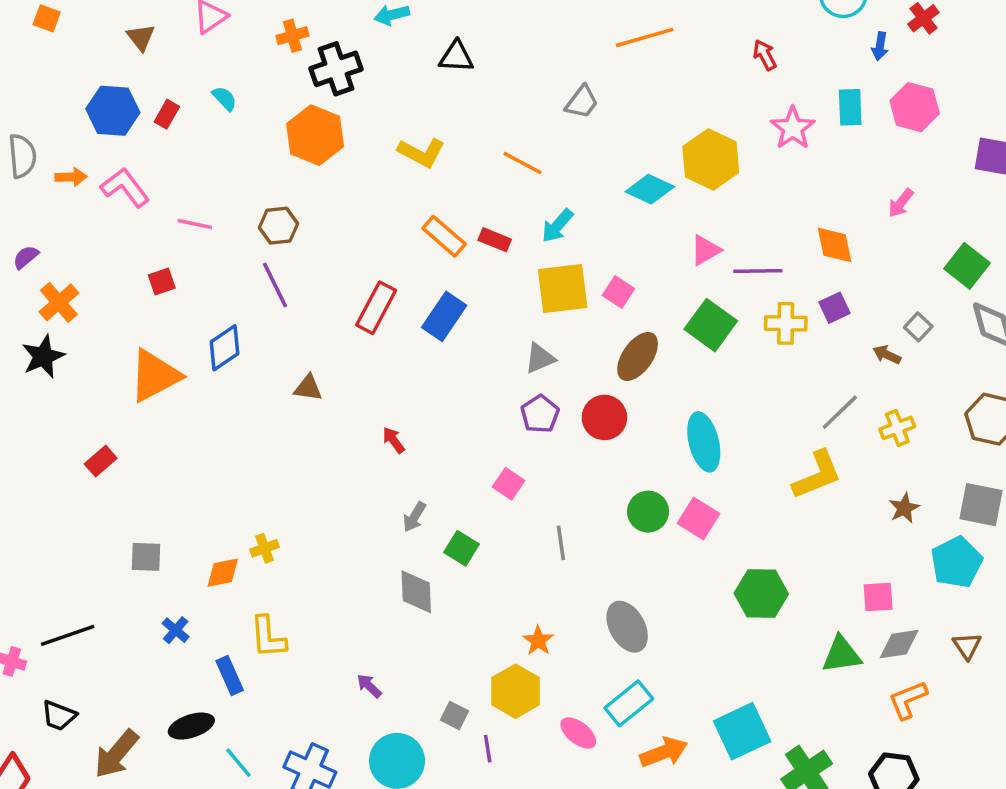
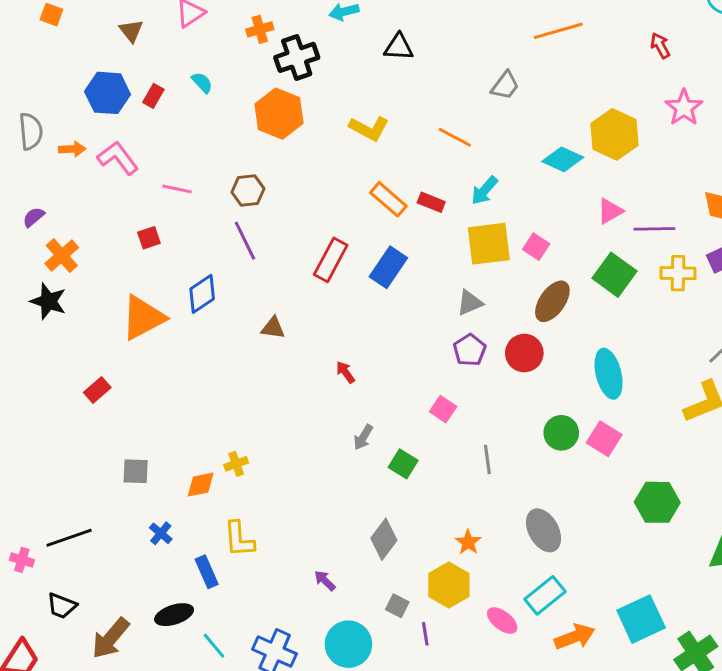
black star: (43, 356) -> (48, 301), turned -30
gray diamond: (416, 592) -> (384, 539), moved, turned 39

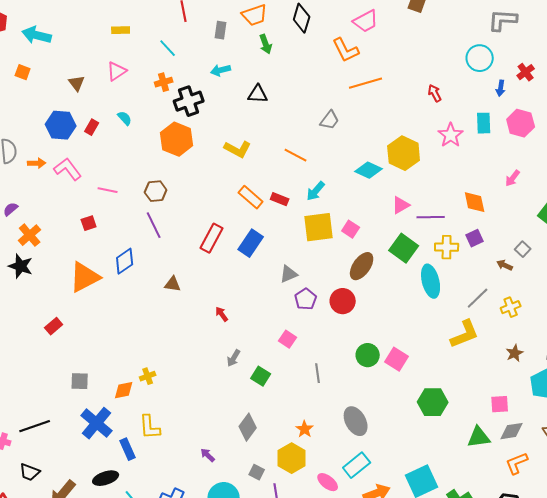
gray triangle: (470, 303) -> (289, 274), moved
cyan ellipse: (609, 374) -> (431, 281), moved
blue cross: (161, 533) -> (97, 423), size x2.0

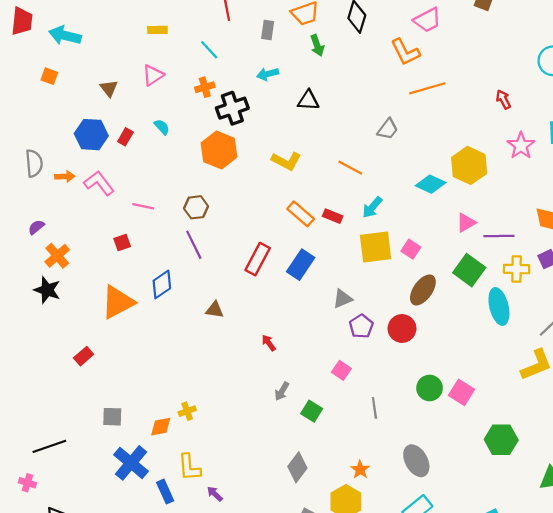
black line: (35, 426) -> (49, 446), moved
purple arrow: (208, 455) -> (215, 494), moved

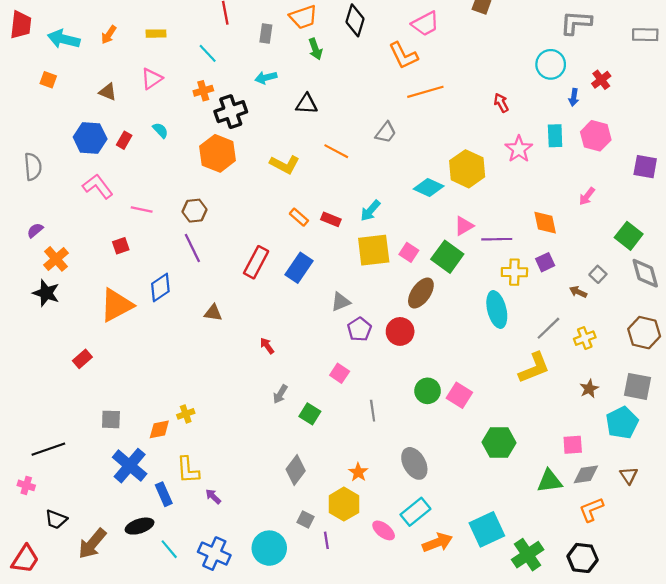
brown triangle: (109, 88) -> (108, 92), turned -30
orange line: (350, 168) -> (336, 151), moved
orange arrow: (65, 176) -> (109, 35), moved, turned 126
orange rectangle: (301, 214) -> (299, 217), size x0.7
green square: (469, 270) -> (447, 257), moved

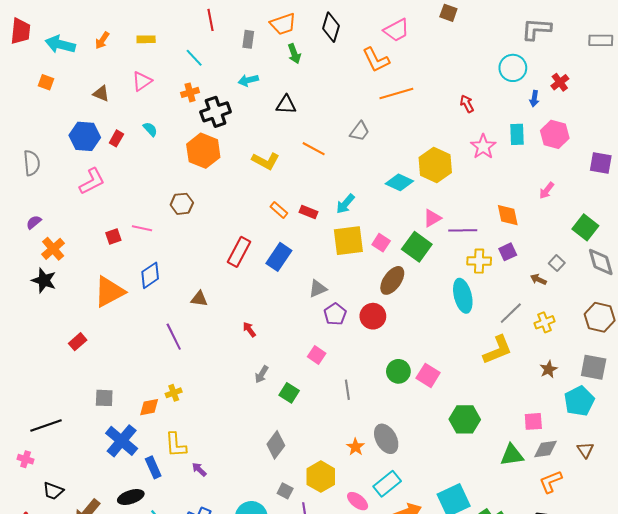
pink L-shape: (98, 186) -> (92, 181), turned 100
pink line: (142, 209) -> (142, 228), moved
purple line: (192, 248) -> (174, 337), moved
orange star: (358, 472) -> (356, 447), moved

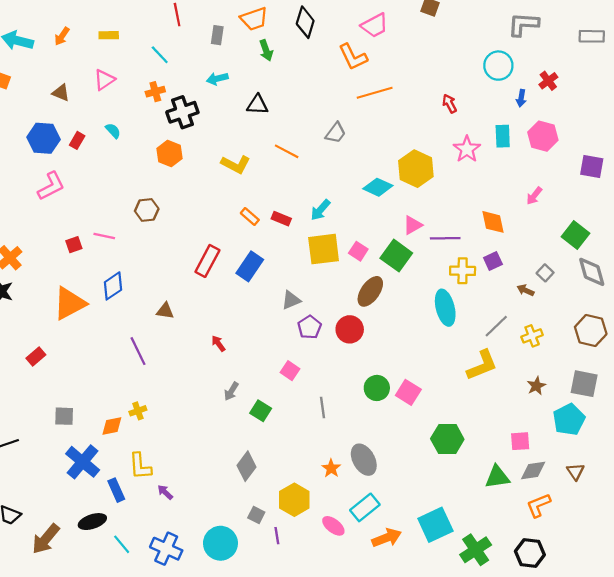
orange hexagon: (203, 151) -> (169, 154), size x0.7

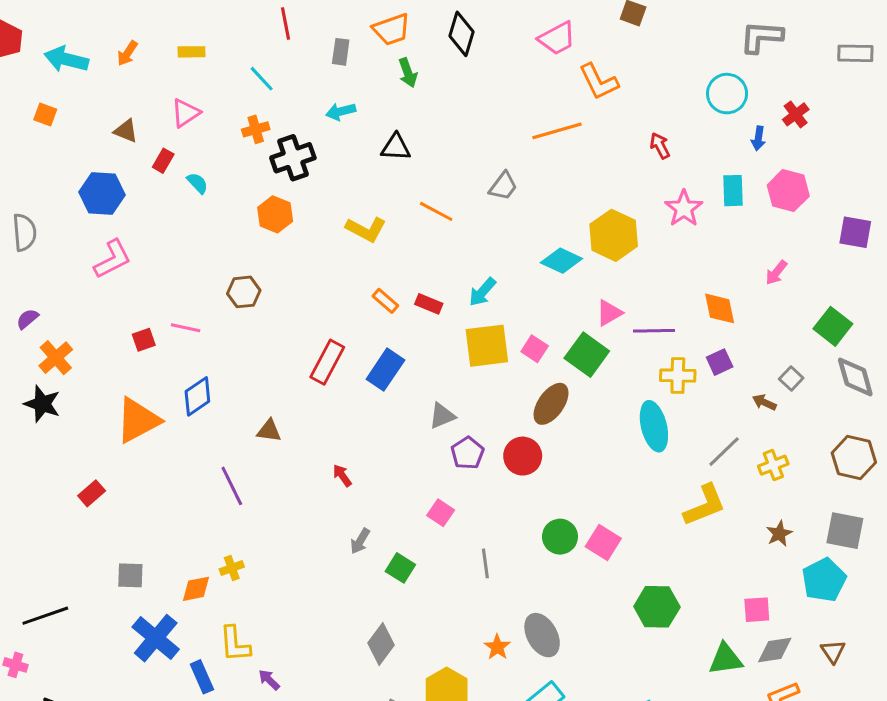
orange L-shape: (353, 57) -> (599, 82), moved
red rectangle: (77, 140) -> (163, 161), moved

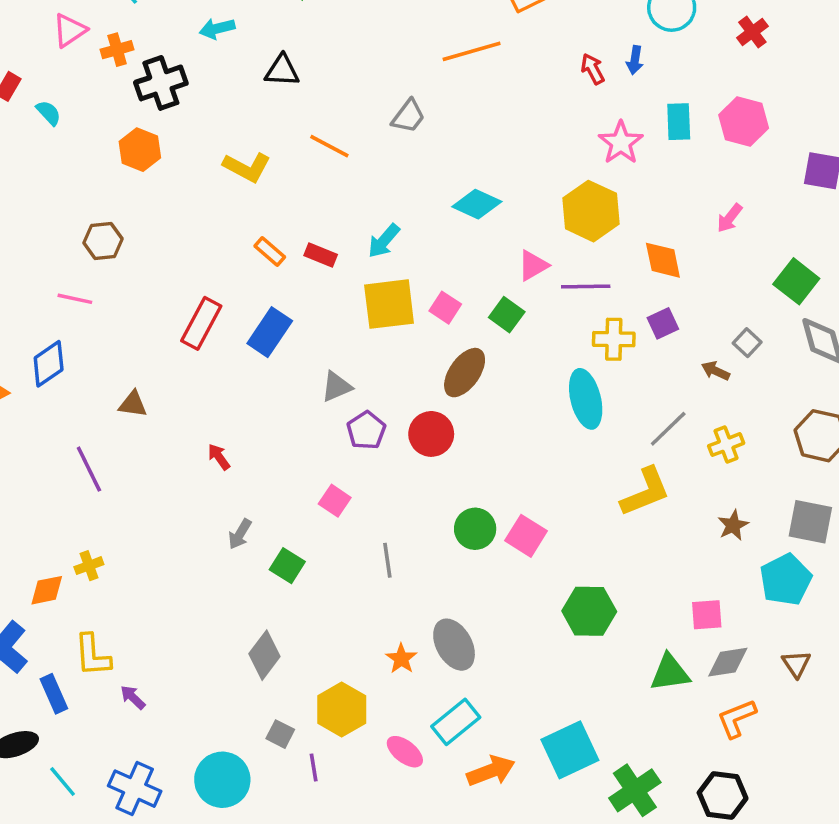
pink triangle: (186, 113) -> (70, 30), moved
blue arrow: (758, 138) -> (635, 60), moved
yellow hexagon: (614, 235) -> (591, 211), moved
pink line: (186, 328) -> (75, 299), moved
green square: (587, 355) -> (507, 315), size x0.7

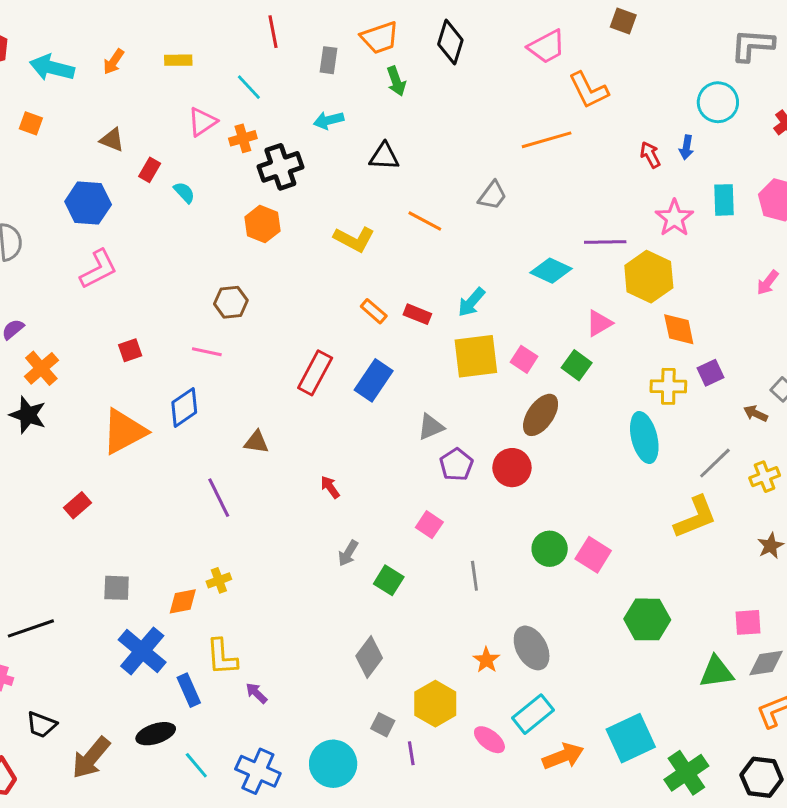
orange diamond: (663, 260) -> (679, 329), moved
purple line: (586, 287) -> (605, 242), moved

